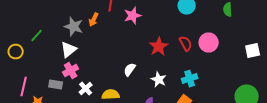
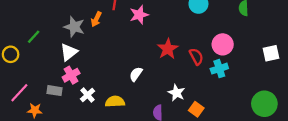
red semicircle: (186, 44) -> (196, 57), moved
cyan cross: (190, 79) -> (219, 69), moved
white star: (159, 80) -> (176, 93), moved
pink line: (24, 87) -> (19, 93), turned 30

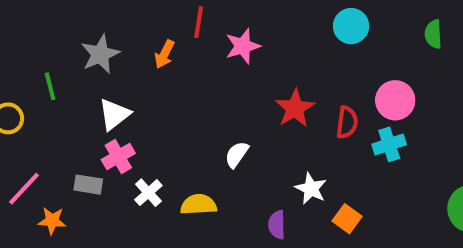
gray star: (74, 27) -> (100, 54), moved, turned 30
green line: (34, 37) -> (50, 86), turned -56
red semicircle: (196, 57) -> (347, 122), turned 35

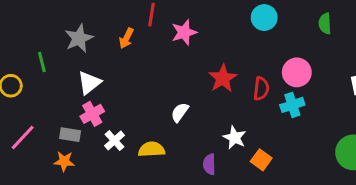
orange star: (52, 221) -> (64, 161), moved

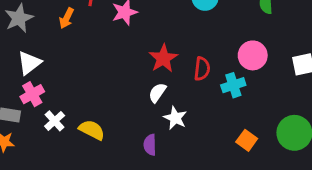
pink circle: (297, 72) -> (253, 55), moved
white semicircle: (180, 112) -> (157, 93), moved
yellow semicircle: (152, 149) -> (92, 130), turned 30
orange square: (261, 160) -> (247, 140), moved

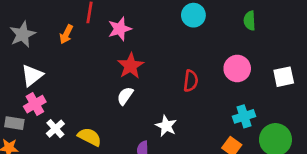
red star: (163, 58) -> (131, 66), moved
cyan cross: (233, 85) -> (244, 116), moved
white semicircle: (157, 93) -> (125, 96), moved

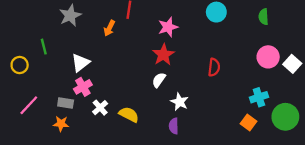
pink star: (120, 29) -> (168, 27), moved
gray star: (23, 34) -> (70, 16), moved
pink circle: (237, 68) -> (268, 57), moved
white square: (284, 77) -> (292, 64), turned -36
white star: (166, 126) -> (180, 102), moved

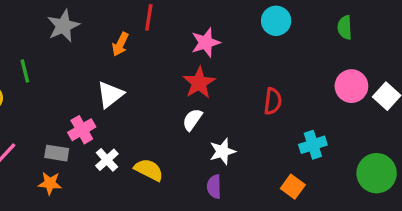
white triangle: (81, 63) -> (110, 94), moved
cyan cross: (259, 97) -> (313, 145), moved
white star: (180, 102) -> (222, 151), turned 30
orange square: (249, 123) -> (293, 187), moved

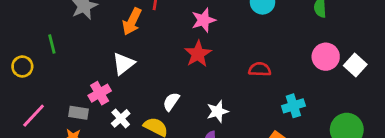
orange arrow: (120, 44) -> (132, 22), size x1.4
red semicircle: (273, 101) -> (260, 69), turned -95
white semicircle: (192, 120) -> (171, 102), moved

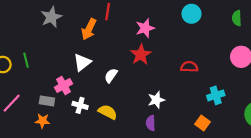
green line: (52, 44) -> (26, 60), moved
white semicircle: (171, 102) -> (111, 76), moved
white cross: (121, 118) -> (80, 105), turned -32

